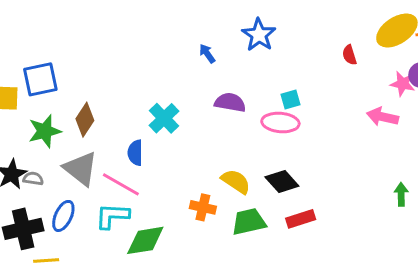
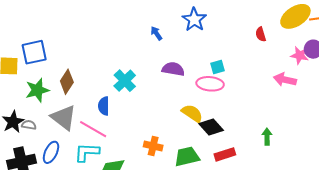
yellow semicircle: (236, 181) -> (192, 113), moved
green arrow: (401, 194) -> (267, 137), moved

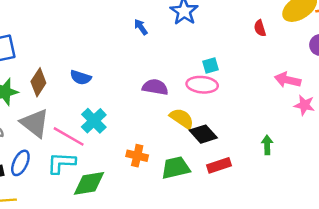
pink star: (300, 55) -> (304, 105), moved
purple semicircle: (173, 69) -> (155, 87), moved
cyan cross: (125, 81) -> (94, 121), moved
blue semicircle: (104, 106) -> (81, 77), moved, turned -72

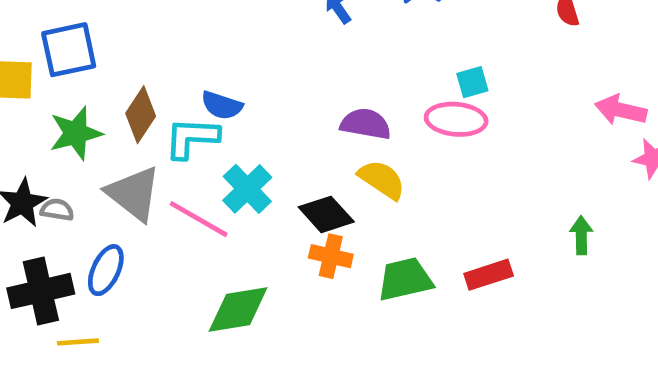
yellow semicircle: (182, 118) -> (382, 180), moved
black diamond: (203, 134) -> (326, 214), moved
cyan L-shape: (61, 163) -> (192, 138), moved

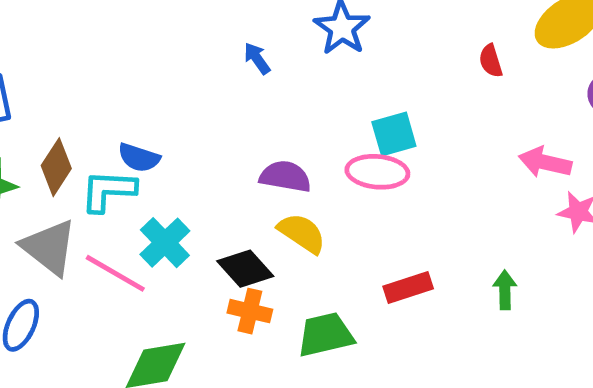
cyan square: (472, 82) -> (394, 134), size x1.4
red rectangle: (489, 275) -> (408, 287), moved

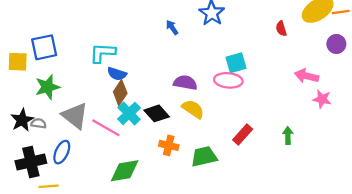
brown diamond: (56, 167) -> (120, 93), moved
cyan L-shape: (108, 191) -> (103, 53), moved
black diamond: (245, 269) -> (157, 113), moved
red rectangle: (408, 287) -> (243, 134), turned -30

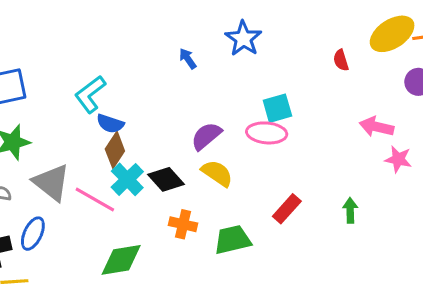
cyan L-shape: (103, 53) -> (90, 94), turned -40
purple semicircle: (185, 83) -> (206, 136), turned -50

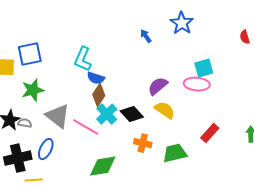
cyan L-shape: (90, 94) -> (83, 59), turned -30

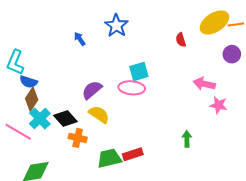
red rectangle: (210, 133) -> (133, 154), moved, turned 30
orange cross: (143, 143) -> (78, 138), moved

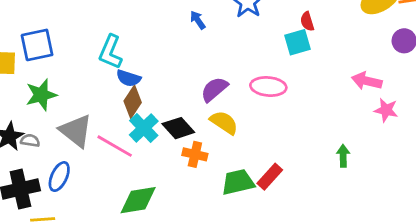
red semicircle: (181, 40) -> (307, 21), moved
cyan square: (139, 72) -> (297, 42), moved
red rectangle: (133, 154) -> (270, 177), turned -30

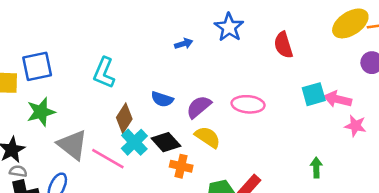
blue arrow: (198, 20) -> (184, 44), turned 108
red semicircle: (307, 21) -> (283, 45), size x1.5
cyan square: (297, 42) -> (314, 94), moved
blue semicircle: (128, 78) -> (162, 99), moved
gray semicircle: (30, 141) -> (18, 171), moved

